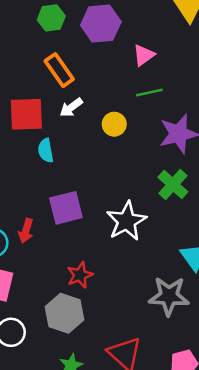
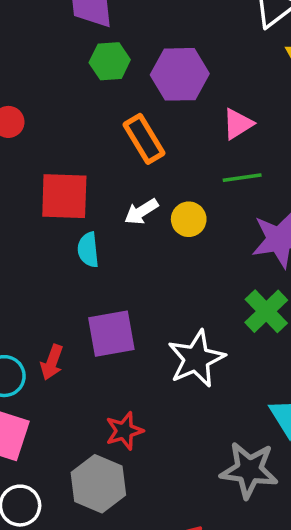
orange rectangle: (59, 70) -> (144, 139), moved
white arrow: (71, 107) -> (141, 212), moved

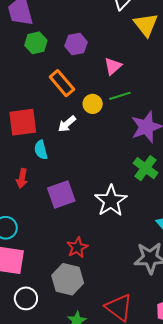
purple hexagon: (180, 74) -> (76, 44), size x0.7
yellow circle: (189, 219) -> (93, 104), moved
red arrow: (52, 362) -> (22, 178), moved

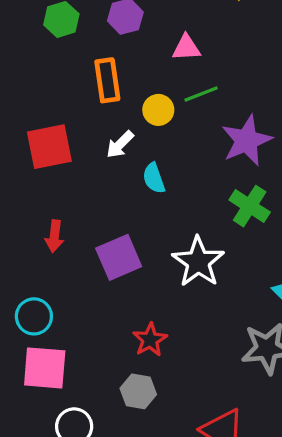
pink triangle: (113, 66) -> (186, 48), turned 42
orange rectangle: (62, 83) -> (107, 80), turned 36
cyan semicircle: (41, 150) -> (154, 178), moved
gray hexagon: (68, 279) -> (138, 391), size x0.7

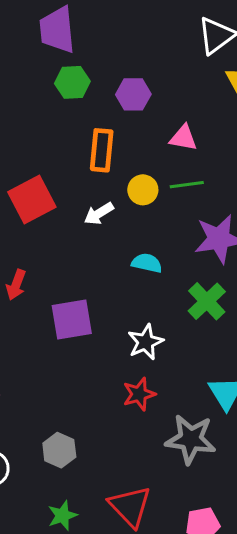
red square: (49, 147) -> (32, 199), turned -30
cyan semicircle: (154, 178) -> (147, 263), moved, turned 108
white star: (198, 262) -> (146, 342), size x0.7
red star: (150, 340) -> (139, 394), moved

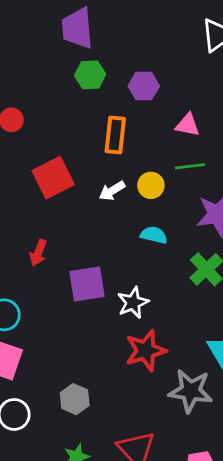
yellow circle: (143, 190) -> (151, 185), moved
white star: (146, 342) -> (133, 303), moved
red star: (139, 394) -> (146, 350), size x1.4

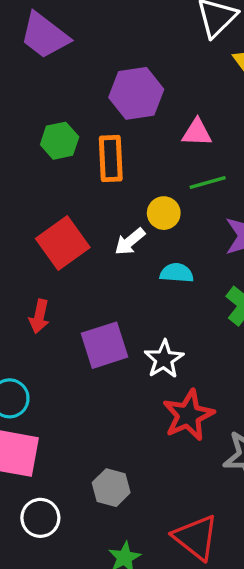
purple trapezoid: (77, 28) -> (44, 36), turned -39
green hexagon: (90, 75) -> (60, 141), moved
purple hexagon: (144, 86) -> (136, 93), size x1.4
red square: (53, 178) -> (63, 243), moved
white arrow: (112, 191) -> (130, 242), moved

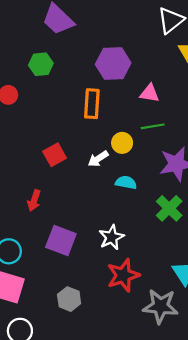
green hexagon: (60, 141) -> (41, 64), moved
red square: (63, 243) -> (55, 155), size x0.7
purple square: (104, 345) -> (61, 241), moved, turned 32
gray hexagon: (111, 488) -> (69, 299), moved

